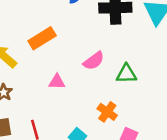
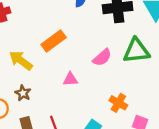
green triangle: (126, 74) -> (136, 51), moved, size x1.4

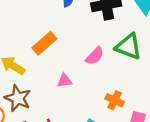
green triangle: (136, 51) -> (128, 46), turned 32
brown star: (23, 93) -> (18, 98), size x1.6

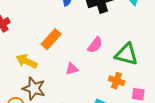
green triangle: (128, 46) -> (126, 54), moved

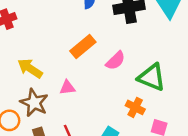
orange rectangle: (51, 39) -> (83, 46), moved
pink triangle: (72, 69) -> (67, 88), moved

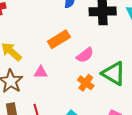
orange cross: (135, 107) -> (86, 83), moved

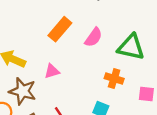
orange cross: (86, 83) -> (114, 79), moved

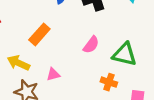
orange rectangle: (60, 29) -> (39, 34), moved

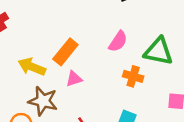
orange rectangle: (39, 34) -> (65, 52), moved
orange cross: (109, 82) -> (133, 76), moved

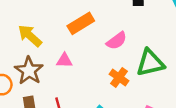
green triangle: (159, 51) -> (150, 63), turned -44
orange rectangle: (65, 52) -> (81, 23), moved

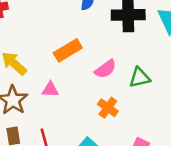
green triangle: (150, 63) -> (140, 78), moved, size x0.7

